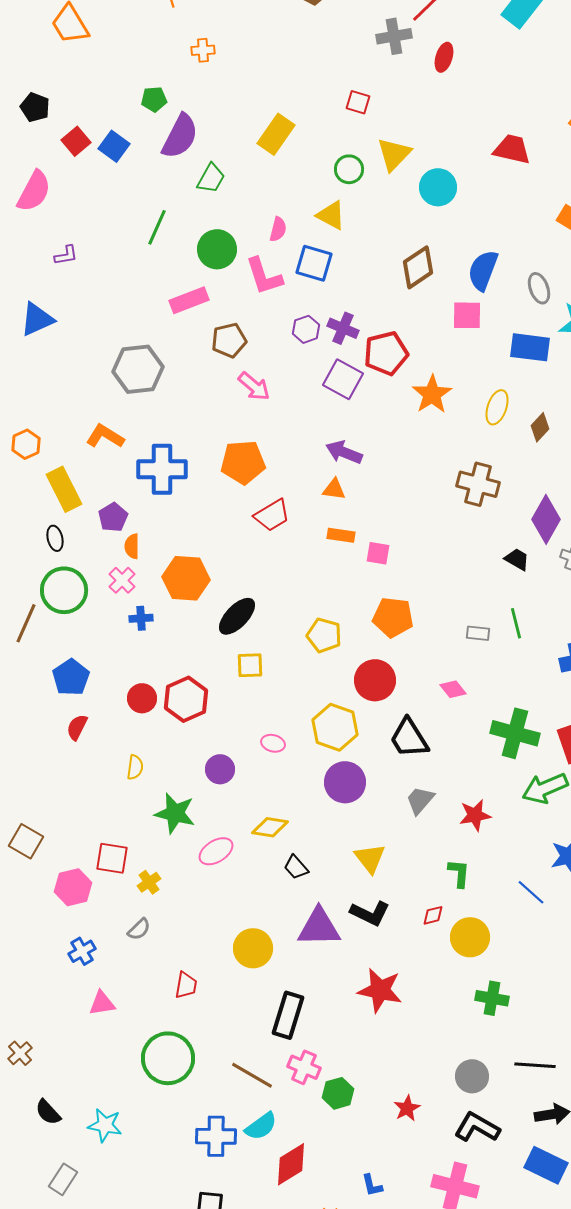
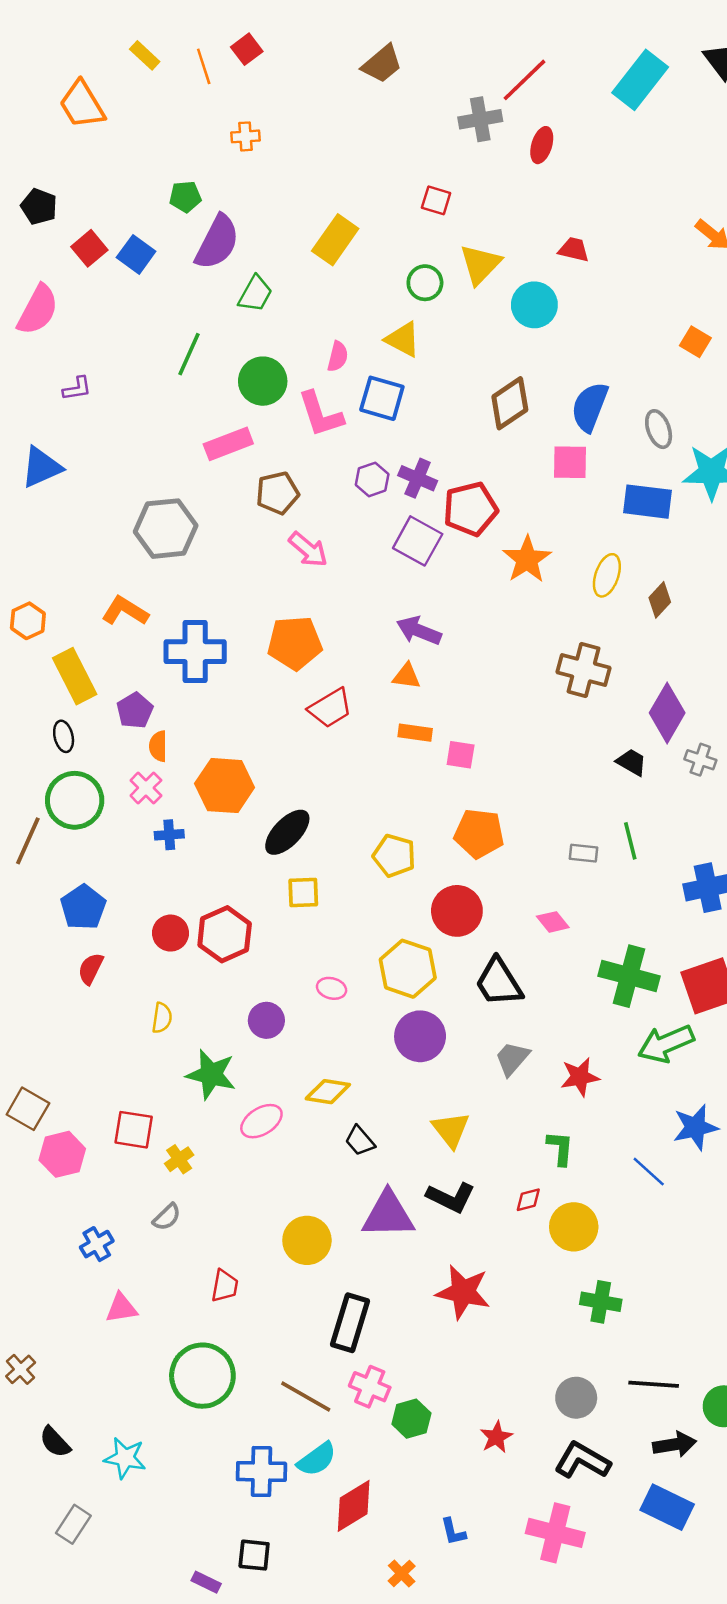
red trapezoid: (512, 149) -> (574, 250), moved, size x0.7
pink hexagon: (73, 887) -> (62, 1154), moved

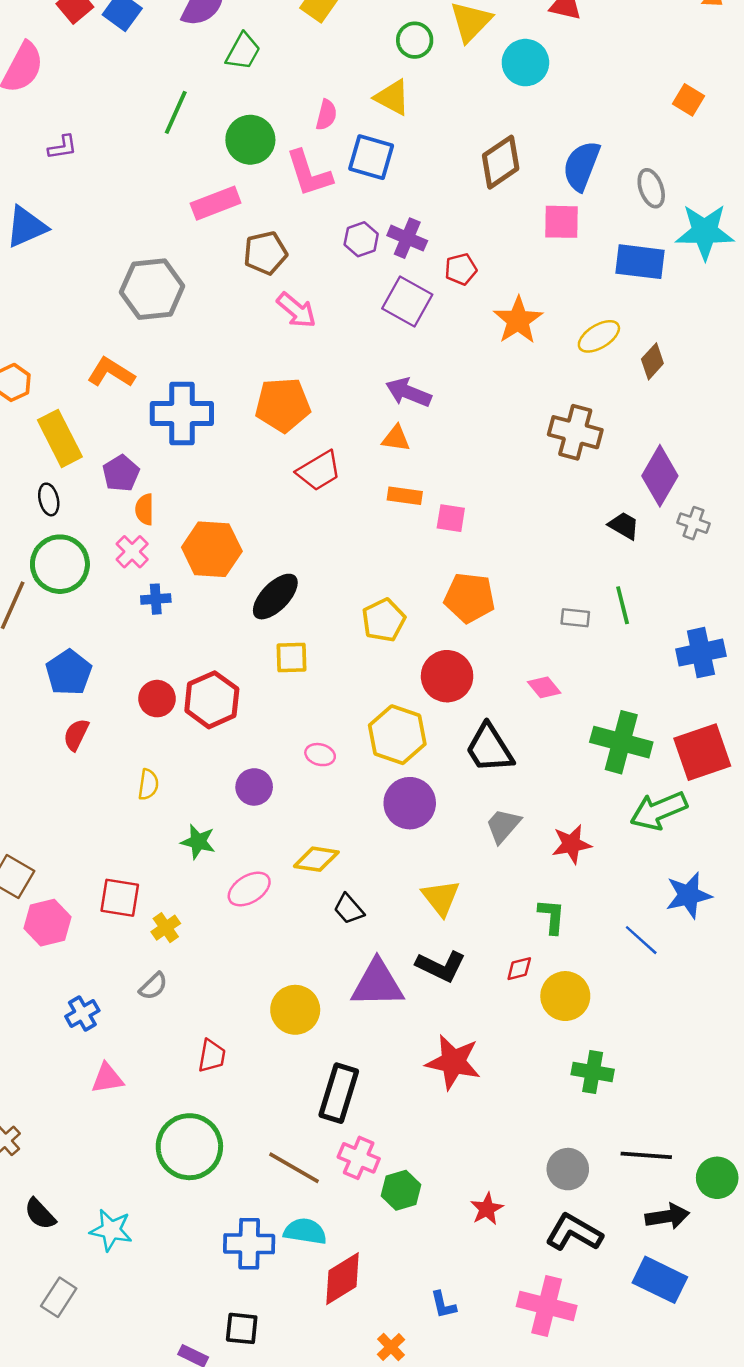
red pentagon: (470, 509) -> (461, 269), size x0.6
yellow ellipse: (607, 575) -> (599, 336), turned 39
yellow pentagon: (394, 856) -> (384, 620), turned 30
green star: (211, 1074) -> (198, 842), size x0.7
cyan semicircle: (317, 1459) -> (305, 1231), turned -135

